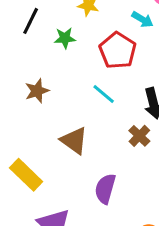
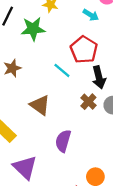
green star: (65, 38) -> (33, 29), size x1.5
red pentagon: (118, 50) -> (84, 50), moved

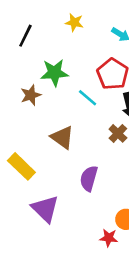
green star: (33, 29) -> (54, 73), moved

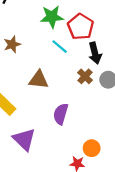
green star: (54, 73) -> (52, 17), moved
brown triangle: (62, 137) -> (39, 80), turned -30

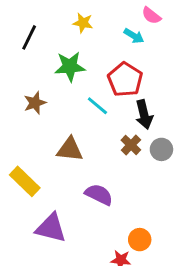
green star: (52, 17) -> (70, 66), moved
purple semicircle: (61, 114) -> (99, 194), turned 100
purple triangle: (24, 139) -> (51, 228), turned -30

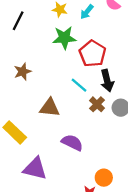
cyan arrow: (134, 36) -> (87, 12), moved, turned 98
green star: (70, 66) -> (64, 38), moved
cyan line: (97, 106) -> (79, 85), moved

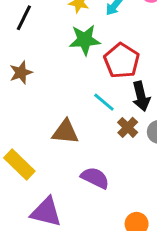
brown star: (23, 72) -> (21, 73), moved

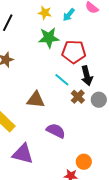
red pentagon: (122, 61) -> (74, 52), turned -30

